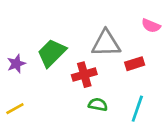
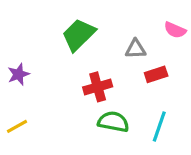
gray triangle: (106, 43) -> (136, 49), moved, size x0.6
green trapezoid: (52, 53) -> (79, 35), moved
green semicircle: (98, 105) -> (113, 122), size x1.4

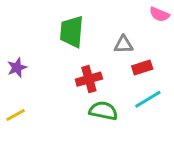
pink semicircle: (175, 30) -> (159, 14), moved
green trapezoid: (79, 35) -> (72, 32), turned -40
cyan line: (159, 126) -> (148, 99), moved, turned 40

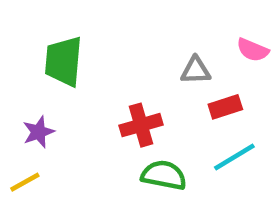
pink semicircle: (159, 14) -> (253, 50), moved
green trapezoid: (72, 32) -> (64, 61), moved
purple star: (17, 68) -> (39, 132), moved

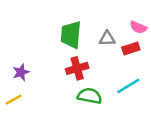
green trapezoid: (64, 61) -> (71, 35), moved
red rectangle: (225, 107) -> (131, 48), moved

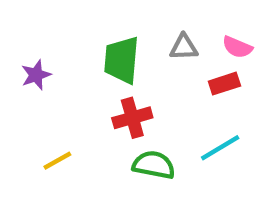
gray triangle: (107, 38) -> (184, 47), moved
purple star: (21, 72) -> (36, 75), moved
yellow line: (13, 100) -> (57, 161), moved

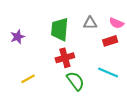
cyan line: (220, 148) -> (108, 73), turned 54
green semicircle: (154, 165) -> (75, 81), turned 42

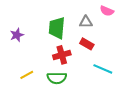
pink semicircle: (116, 23) -> (107, 11), moved
red rectangle: (110, 41) -> (87, 44), moved, turned 48
green semicircle: (75, 81) -> (57, 78), moved, turned 126

